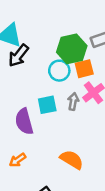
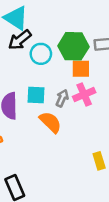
cyan circle: (59, 71) -> (41, 54), moved
orange semicircle: (72, 160) -> (50, 122), moved

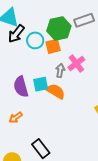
orange square: (81, 69) -> (53, 46), moved
cyan square: (36, 95) -> (41, 84), moved

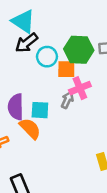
pink cross: (76, 63) -> (80, 88), moved
orange semicircle: (56, 91) -> (30, 128), moved

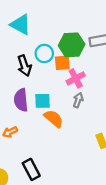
black arrow: (27, 43) -> (24, 66), moved, turned -66
gray arrow: (67, 100) -> (78, 100), moved
orange semicircle: (30, 128) -> (54, 119), moved

